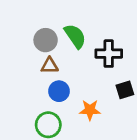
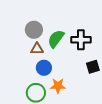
green semicircle: (75, 36) -> (56, 39), moved, turned -108
orange star: (90, 110) -> (58, 86), moved

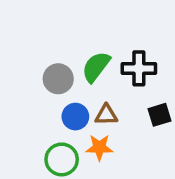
gray circle: (34, 30) -> (58, 79), moved
brown triangle: (37, 49) -> (106, 115), moved

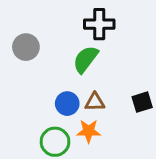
black cross: (139, 68) -> (99, 24), moved
gray circle: (58, 79) -> (26, 47), moved

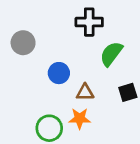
green semicircle: (86, 59) -> (111, 54), moved
blue circle: (67, 104) -> (59, 73), moved

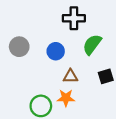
gray circle: (23, 43) -> (19, 47), moved
blue circle: (59, 73) -> (56, 51), moved

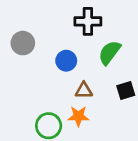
gray circle: (19, 47) -> (23, 43), moved

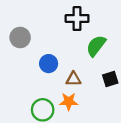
blue circle: (66, 61) -> (49, 64), moved

